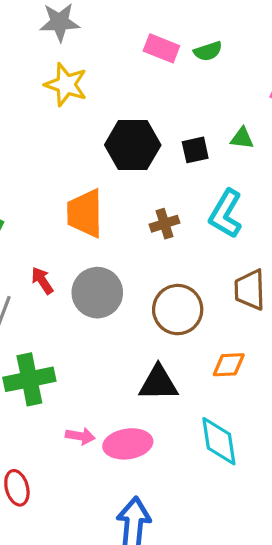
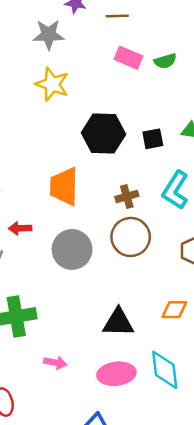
red arrow: (42, 281) -> (20, 228), moved, turned -60
brown circle: (178, 310) -> (131, 237), moved
pink ellipse: (128, 444) -> (116, 374), moved

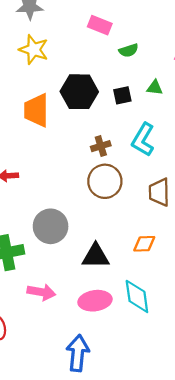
green semicircle: (165, 61) -> (129, 50), moved
orange trapezoid: (64, 186) -> (36, 110), moved
gray circle: (72, 249) -> (51, 226), moved
pink arrow: (55, 363) -> (41, 292), size x1.4

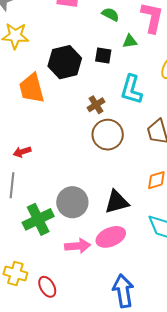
green semicircle: (129, 50) -> (110, 14), moved, turned -120
black square: (122, 95) -> (103, 56), turned 36
gray circle: (51, 226) -> (72, 202), moved
pink ellipse: (95, 301) -> (111, 237), moved

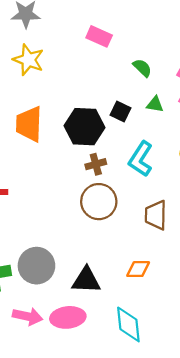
black hexagon: (65, 62) -> (85, 127), moved

